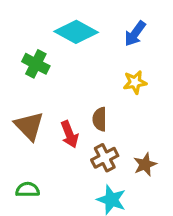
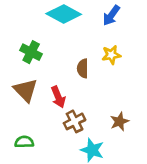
green cross: (36, 64) -> (31, 52), moved
brown semicircle: (100, 119) -> (83, 68), moved
brown cross: (105, 158) -> (75, 121), moved

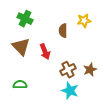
brown cross: (75, 121) -> (68, 70), moved

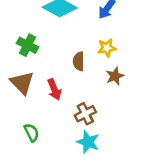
brown star: (90, 70) -> (115, 76), moved
green semicircle: (20, 85) -> (32, 133), moved, turned 64

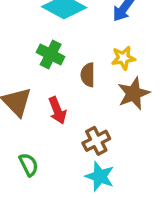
green cross: (28, 45) -> (51, 55), moved
brown star: (115, 76) -> (134, 93), size x1.4

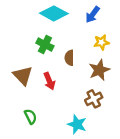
yellow star: (123, 58) -> (101, 42), moved
brown cross: (96, 141) -> (94, 99), moved

